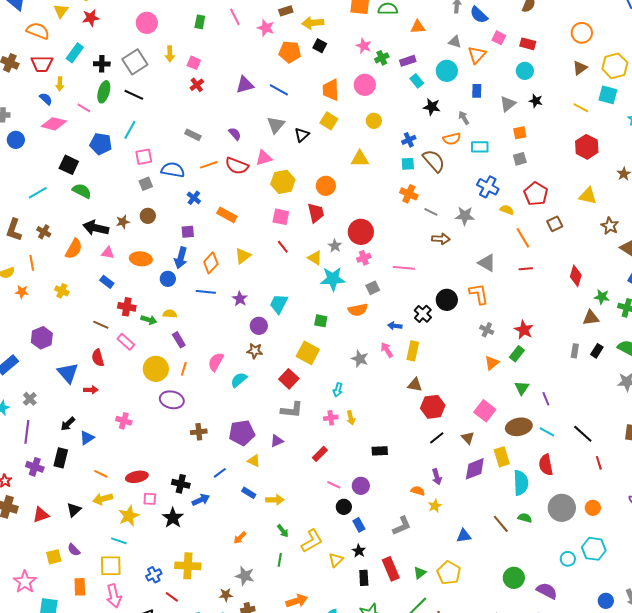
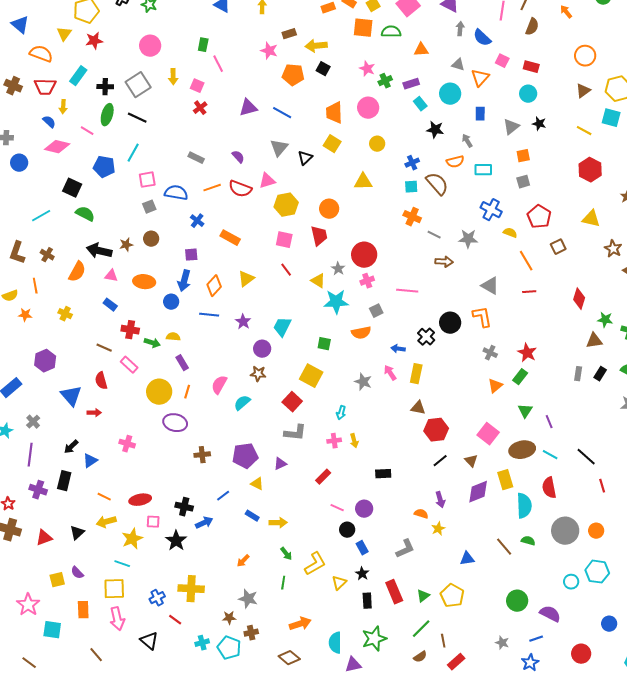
pink line: (235, 17) -> (218, 64), moved

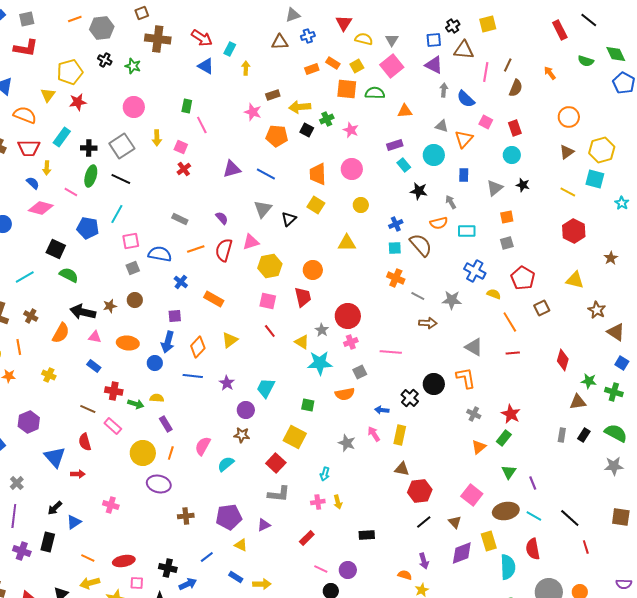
red rectangle: (531, 67) -> (515, 128), turned 56
green cross: (385, 81) -> (327, 119), moved
red semicircle: (240, 189) -> (224, 250), turned 85

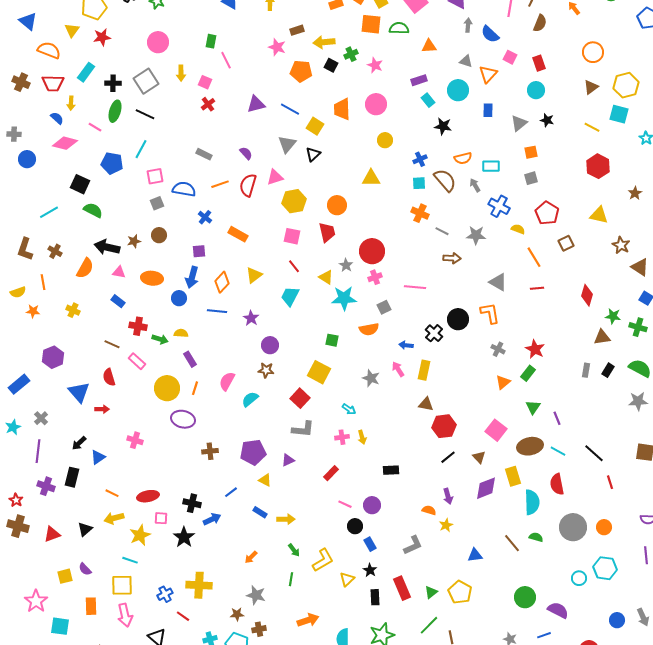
gray arrow: (451, 202) -> (475, 185), moved
yellow square: (316, 205) -> (315, 126), moved
cyan trapezoid: (266, 388) -> (290, 296), moved
cyan arrow: (325, 474) -> (349, 409), turned -72

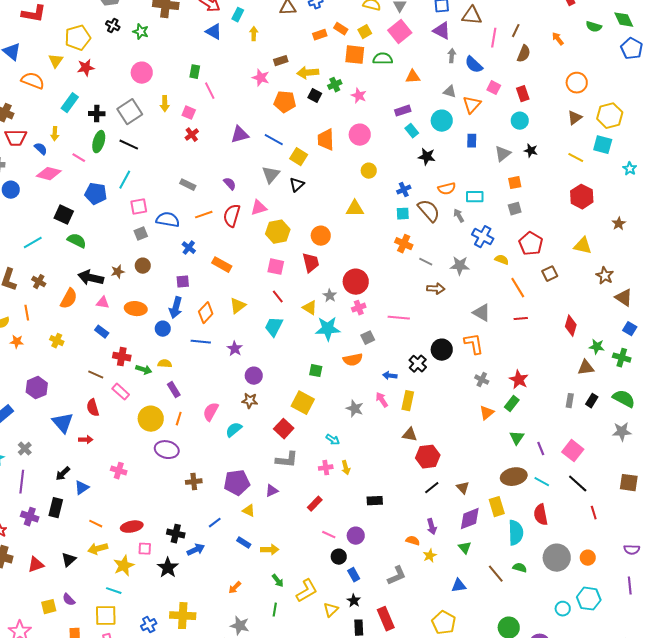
red trapezoid: (53, 83) -> (16, 138), moved
pink square: (496, 430) -> (573, 451), moved
green triangle: (431, 592) -> (465, 548), moved, turned -32

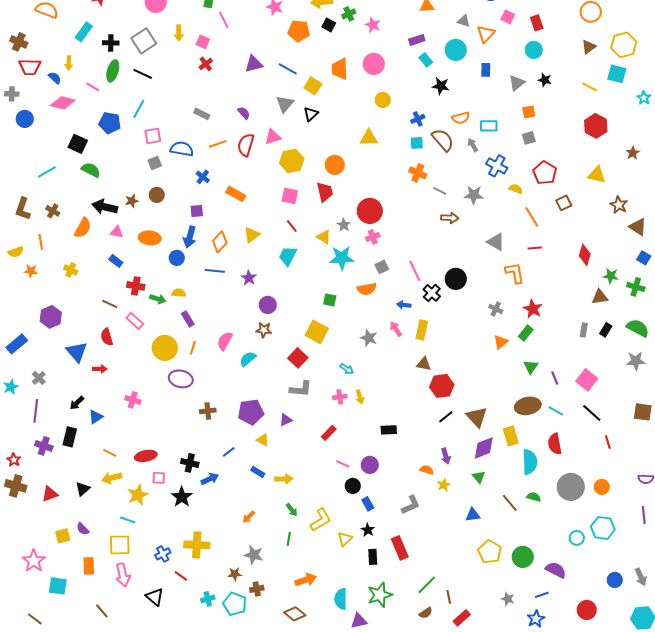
pink line: (399, 318) -> (415, 271), moved, turned 60
orange L-shape: (474, 344) -> (515, 273), moved
brown triangle: (463, 488) -> (477, 417), size x1.6
yellow pentagon: (444, 623) -> (490, 552), moved

